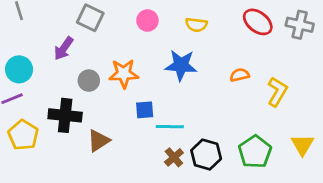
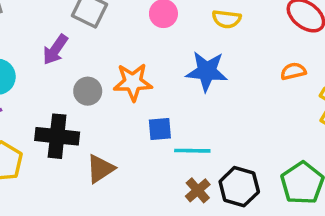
orange semicircle: (240, 75) -> (293, 71), moved

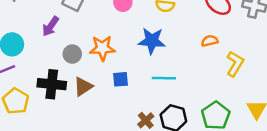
cyan line: (192, 151) -> (164, 78), moved
brown triangle: (100, 169) -> (83, 87), moved

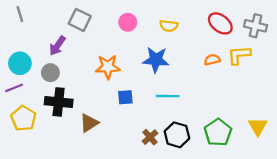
gray circle: (72, 54) -> (50, 73), moved
yellow L-shape: (235, 64) -> (239, 55), moved, turned -125
brown triangle: (83, 87) -> (89, 123), moved

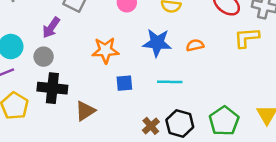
orange semicircle: (212, 60) -> (195, 45), moved

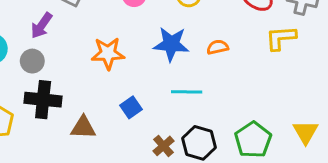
blue square: (124, 83) -> (131, 107), moved, turned -30
brown triangle: (85, 111) -> (83, 127), turned 35

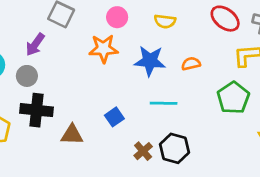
orange star: (108, 53) -> (103, 49), moved
green pentagon: (253, 140) -> (233, 98), moved

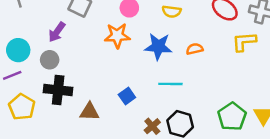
green pentagon: (233, 98) -> (232, 117), moved

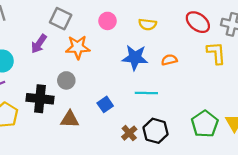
orange star: (117, 36) -> (78, 47), moved
yellow L-shape: (244, 42) -> (216, 53), turned 90
gray circle: (50, 60) -> (66, 80), moved

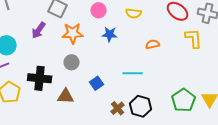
blue star: (135, 58) -> (110, 34), moved, size x0.7
gray circle: (66, 80) -> (72, 62), moved

